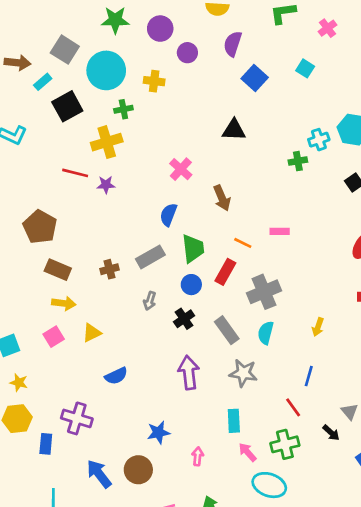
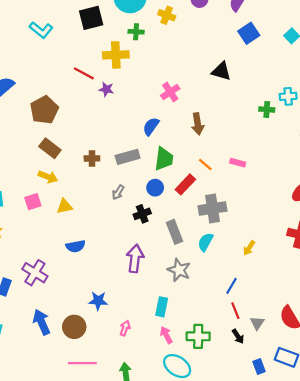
red line: (293, 407) -> (235, 311), moved

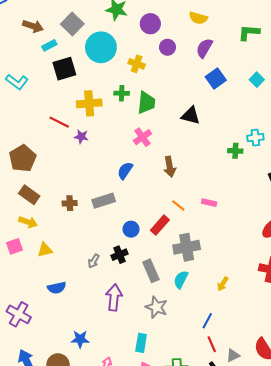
green cross: (136, 32) -> (122, 93), moved
green trapezoid: (164, 159) -> (146, 103), moved
gray arrow: (118, 192) -> (94, 261), moved
gray triangle: (257, 323) -> (233, 355), turned 32

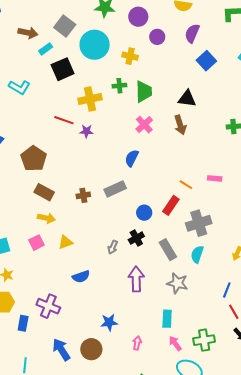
brown arrow: (170, 167) -> (180, 125), moved

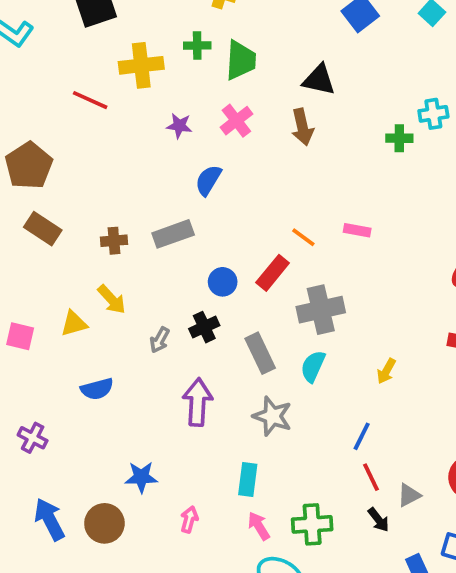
purple star: (86, 131) -> (179, 126), moved
yellow arrow: (46, 218) -> (112, 299), moved, turned 30
pink square: (36, 243) -> (20, 336), moved, turned 35
purple cross: (48, 306) -> (33, 438), size x0.7

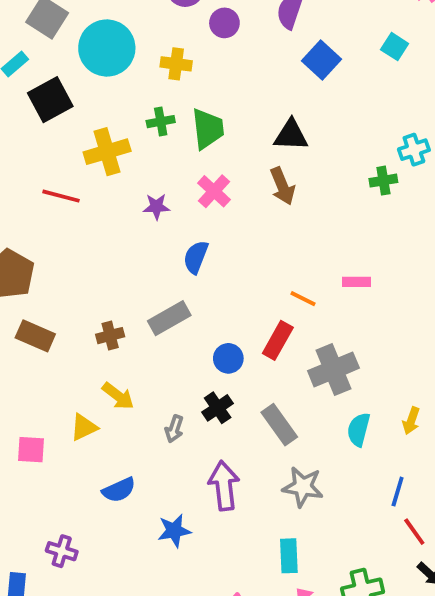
cyan semicircle: (313, 366) -> (359, 430), moved
blue star: (141, 477) -> (174, 531), moved

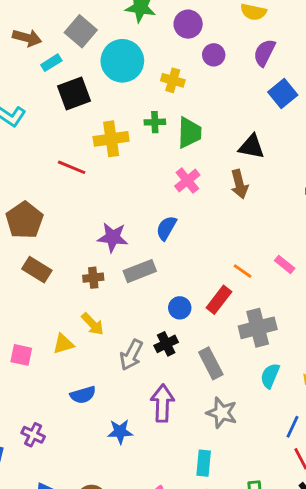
purple star: (156, 207) -> (113, 237), moved, size x1.5
pink rectangle: (356, 282) -> (285, 264), turned 30
gray arrow: (174, 429) -> (131, 355), size x1.5

